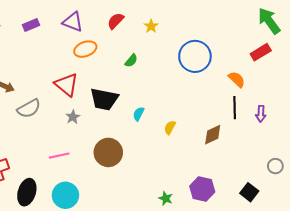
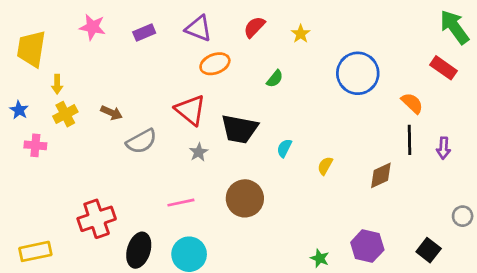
red rectangle: (261, 52) -> (443, 68), turned 66

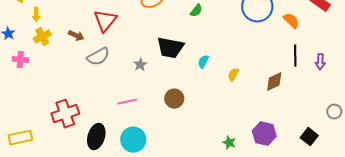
orange semicircle: (412, 103) -> (291, 21), moved
red triangle: (190, 110) -> (105, 21), moved, turned 30
brown circle: (245, 198) -> (174, 99), size x0.7

